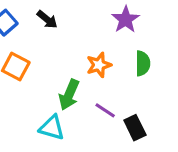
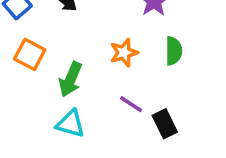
green arrow: (69, 95) -> (71, 79), moved

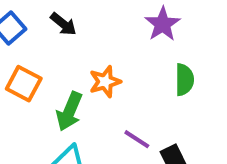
orange star: (124, 53) -> (105, 82), moved

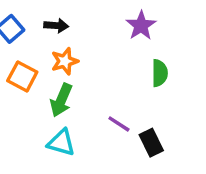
black arrow: (63, 24) -> (56, 26), turned -35
orange star: (105, 82) -> (65, 61), moved

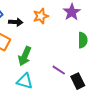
black arrow: (56, 26) -> (16, 22), moved
orange star: (65, 61) -> (41, 16), moved

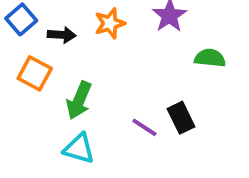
green semicircle: (83, 40) -> (210, 58), moved, turned -84
black rectangle: (78, 81) -> (181, 118), moved

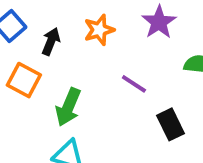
black arrow: (62, 35) -> (51, 41), turned -72
purple line: (144, 127) -> (134, 84), moved

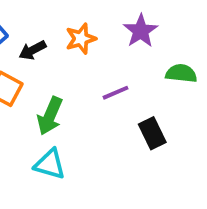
black arrow: (51, 41) -> (32, 50), turned -140
purple line: (134, 84) -> (116, 93), turned -56

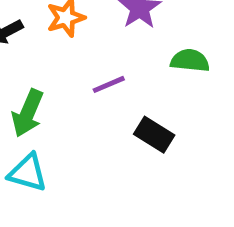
black rectangle: (152, 133) -> (154, 135), turned -32

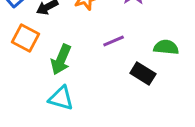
green semicircle: (190, 61) -> (166, 47), moved

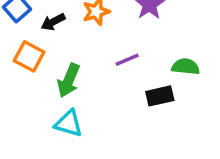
black rectangle: (143, 74) -> (160, 96), turned -45

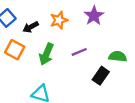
green arrow: (69, 80) -> (46, 54), moved
black rectangle: (160, 96) -> (101, 76), turned -42

